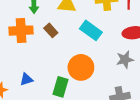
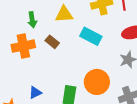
orange circle: (81, 67) -> (97, 82), moved

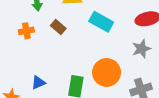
orange cross: (23, 46) -> (26, 31), size x0.6

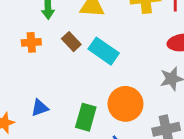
cyan rectangle: (101, 22) -> (104, 51), moved

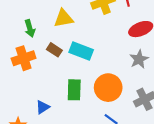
orange cross: (31, 42) -> (24, 58), size x1.5
green rectangle: (86, 117) -> (74, 90), moved

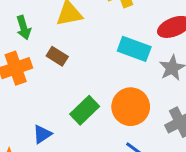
cyan rectangle: (81, 51) -> (134, 49), moved
green rectangle: (74, 90) -> (85, 110), turned 45

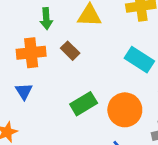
blue triangle: (42, 134) -> (24, 91), moved, turned -42

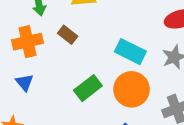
cyan rectangle: (139, 60) -> (130, 52), moved

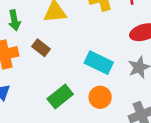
orange circle: (132, 89) -> (100, 97), size x0.7

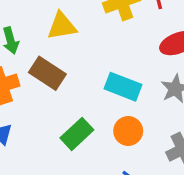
brown rectangle: (41, 48) -> (47, 73), size x1.5

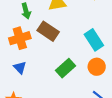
cyan rectangle: (123, 87) -> (94, 40), turned 35

